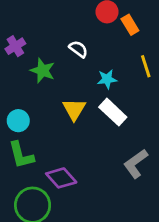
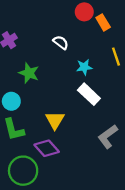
green star: (43, 71) -> (29, 73), moved
yellow triangle: (74, 109) -> (55, 120), moved

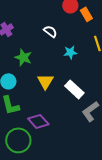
white rectangle: (89, 94) -> (74, 89), moved
yellow triangle: (55, 120) -> (45, 81), moved

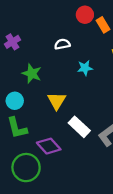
white semicircle: (50, 31) -> (62, 44), turned -48
white rectangle: (74, 89) -> (79, 127), moved

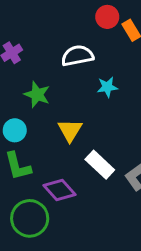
white semicircle: (62, 44) -> (77, 56), size x1.5

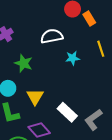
yellow triangle: (70, 130) -> (35, 97), moved

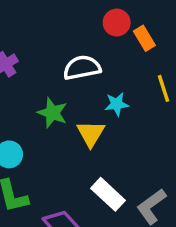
green star: (24, 63) -> (52, 113), moved
yellow triangle: (35, 97) -> (91, 134), moved

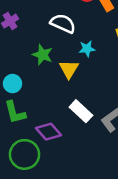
white semicircle: (82, 68) -> (63, 23), turned 35

